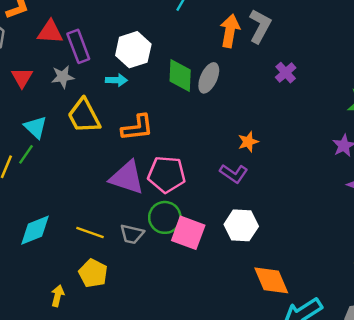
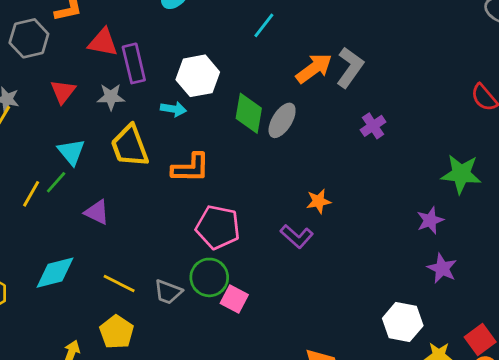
orange arrow: (230, 31) -> (314, 68), turned 36
purple triangle: (127, 178) -> (97, 212), moved, size x0.6
white hexagon: (241, 225) -> (403, 322), moved
pink square: (188, 233) -> (234, 299), size x0.7

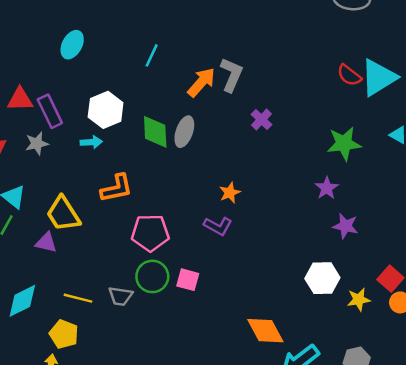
yellow trapezoid: (130, 146) -> (63, 214), moved
pink square: (234, 299) -> (188, 280), moved
yellow pentagon: (117, 332) -> (64, 334), moved

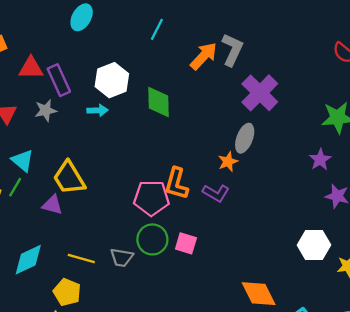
purple cross: (261, 120) -> (260, 93), size x1.8
gray ellipse: (184, 132) -> (245, 138), moved
orange L-shape: (117, 188) -> (177, 184), moved, turned 116

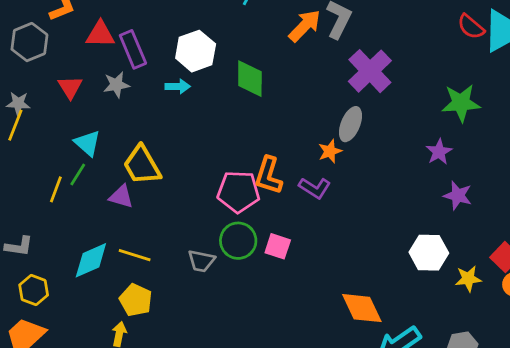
yellow line: (81, 258) -> (135, 255), moved

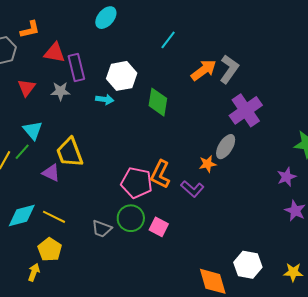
white hexagon: (429, 253) -> (248, 265), moved

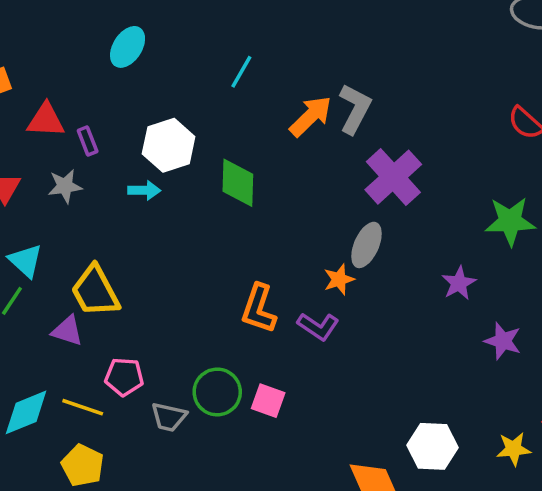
purple rectangle: (76, 67) -> (88, 141), size x0.6
purple star: (287, 177) -> (459, 283), moved
pink pentagon: (137, 183) -> (124, 377), moved, size x0.7

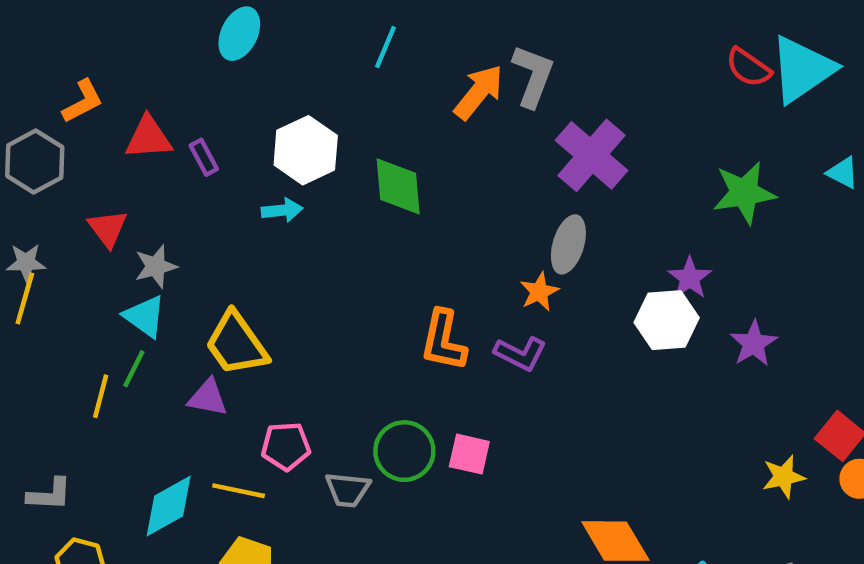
gray star: (65, 186) -> (156, 266), moved
purple star: (503, 341) -> (754, 343), turned 30
white hexagon: (432, 446) -> (667, 320), moved

